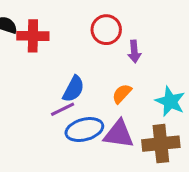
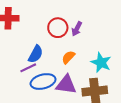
red circle: (106, 30) -> (58, 28), moved
purple arrow: (134, 51) -> (77, 29), turned 32

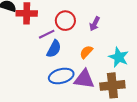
red circle: (58, 28) -> (65, 21), moved
purple line: (28, 68) -> (47, 34), moved

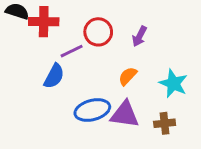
blue semicircle: (54, 49) -> (54, 76), moved
brown cross: (112, 85) -> (165, 123), size x0.6

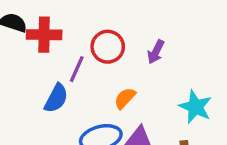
purple line: (72, 51) -> (77, 69), turned -40
orange semicircle: (128, 76) -> (125, 98), moved

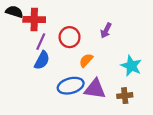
red circle: (108, 47) -> (70, 37), moved
purple line: (77, 69) -> (41, 42), moved

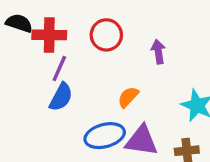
purple arrow: (106, 30) -> (158, 52), turned 144
red circle: (70, 37) -> (106, 35), moved

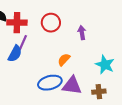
blue semicircle: (61, 97) -> (15, 54), moved

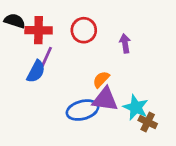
cyan star: (105, 65) -> (136, 107), moved
purple triangle: (72, 86) -> (105, 99), moved
brown cross: (99, 92) -> (148, 122), turned 32

